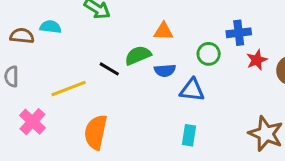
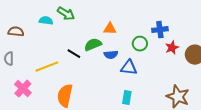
cyan semicircle: (51, 27) -> (46, 21), moved

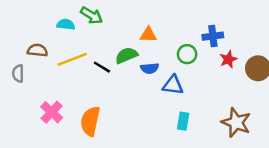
brown semicircle: (16, 32) -> (37, 50), moved
yellow line: (47, 67) -> (72, 59), moved
pink cross: (23, 89) -> (52, 112), moved
cyan rectangle: (127, 98) -> (183, 121), moved

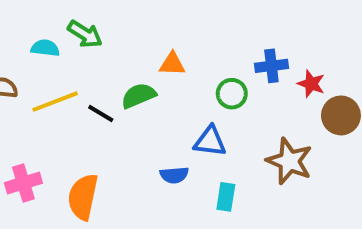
red star: (228, 59) -> (311, 84), moved, turned -30
blue semicircle: (150, 68) -> (174, 175), moved
pink cross: (52, 112) -> (23, 183), turned 30
brown star: (236, 122) -> (289, 161), moved

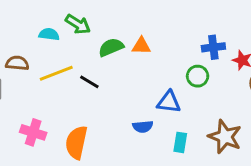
green circle: (232, 94) -> (198, 76), moved
green semicircle: (139, 96) -> (111, 47), moved
brown star: (289, 161) -> (225, 137), moved
pink cross: (23, 183) -> (33, 132), turned 35

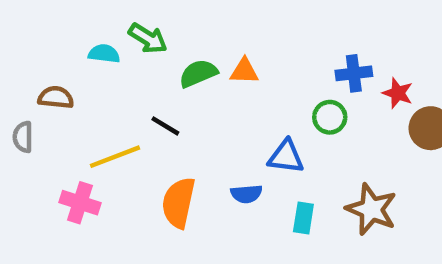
yellow line: (56, 73) -> (115, 157), moved
orange semicircle: (76, 142) -> (179, 203), moved

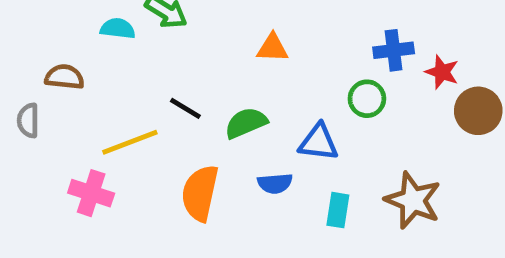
green semicircle: (198, 73) -> (246, 123), moved

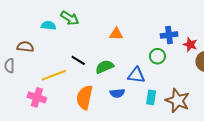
cyan rectangle: (338, 210) -> (151, 97), moved

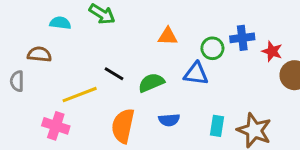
cyan semicircle: (49, 26) -> (60, 23), moved
green circle: (157, 56) -> (212, 48), moved
blue triangle: (136, 75) -> (196, 74), moved

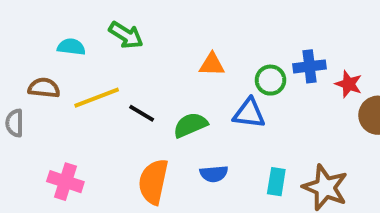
yellow line: (80, 95) -> (97, 98), moved

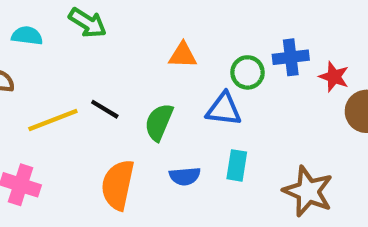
yellow line: (97, 98) -> (53, 120), moved
green semicircle: (190, 125) -> (159, 122), turned -44
cyan rectangle: (276, 182) -> (237, 165), moved

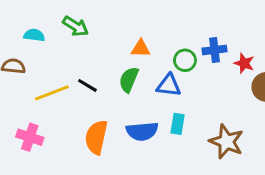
green semicircle: (159, 122) -> (129, 80), moved
blue semicircle: (185, 176) -> (142, 131), size x1.5

